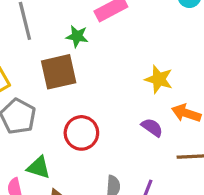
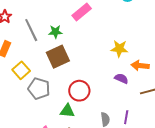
green star: (77, 36) -> (55, 32), moved
green triangle: (39, 167) -> (67, 111), moved

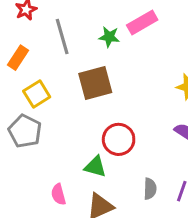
green star: (55, 32) -> (109, 37), moved
gray pentagon: (39, 89) -> (25, 131), moved

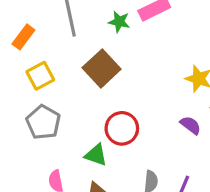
brown square: (95, 83) -> (102, 68), turned -32
gray pentagon: (25, 131) -> (43, 122), moved

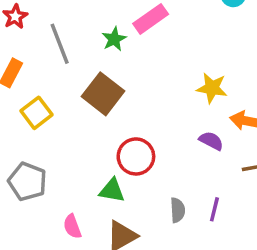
green star: (119, 22) -> (114, 39), turned -30
gray pentagon: (43, 122) -> (27, 182), moved

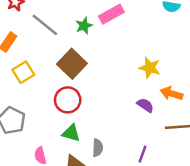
gray line: (60, 44) -> (45, 25), turned -36
red circle: (136, 156) -> (68, 100), moved
gray semicircle: (178, 210) -> (98, 148), moved

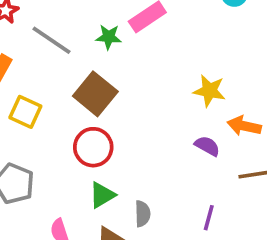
green star: (84, 26) -> (109, 37), turned 30
yellow square: (23, 72) -> (25, 112), turned -30
green triangle: (71, 133) -> (102, 195), turned -42

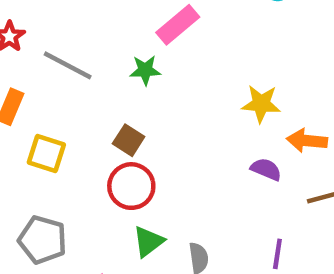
green star: (109, 37) -> (145, 70), moved
brown square: (95, 94) -> (129, 140), moved, size x0.6

